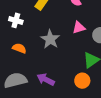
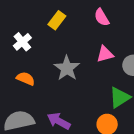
white cross: (16, 20) -> (22, 42), turned 32

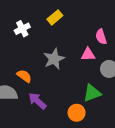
pink semicircle: (102, 17) -> (101, 37), moved
orange semicircle: (26, 79) -> (24, 76), moved

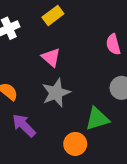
pink triangle: (88, 54) -> (51, 57), moved, turned 40
gray star: (54, 59) -> (56, 93), moved

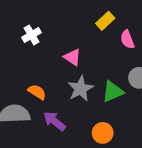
yellow rectangle: (53, 15) -> (105, 21), moved
green triangle: (97, 119) -> (113, 91), moved

